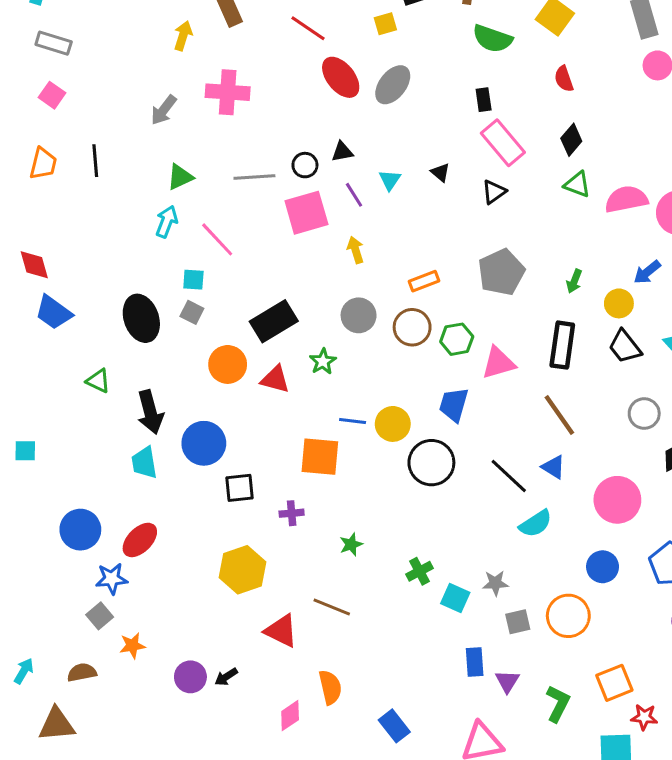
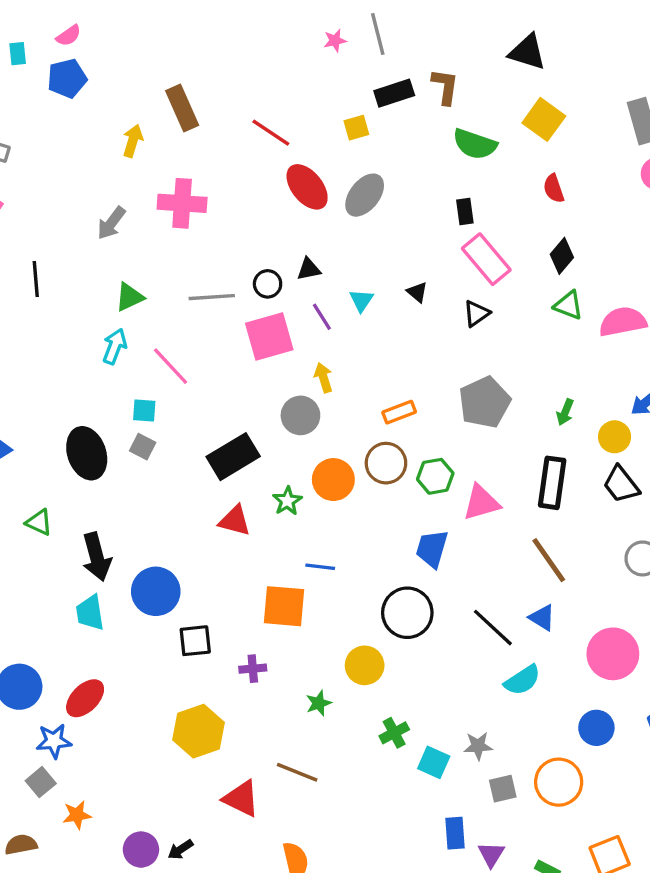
gray circle: (359, 315) -> (300, 415), moved
orange circle: (228, 364) -> (333, 480), moved
yellow circle: (393, 424) -> (365, 665), moved

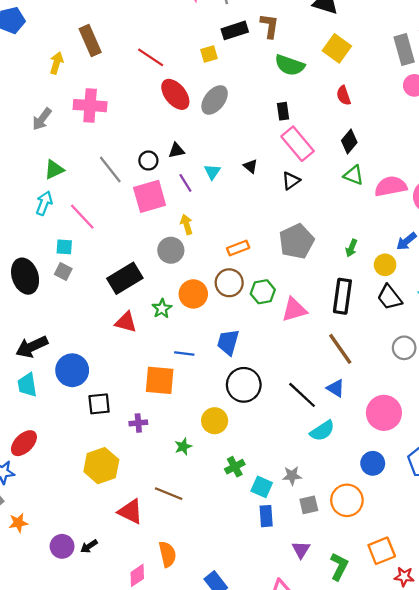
gray line: (212, 297) -> (110, 169), turned 56
blue trapezoid: (432, 549) -> (228, 342), moved
black arrow: (97, 557) -> (32, 347), turned 80
blue rectangle: (455, 833) -> (266, 516), moved

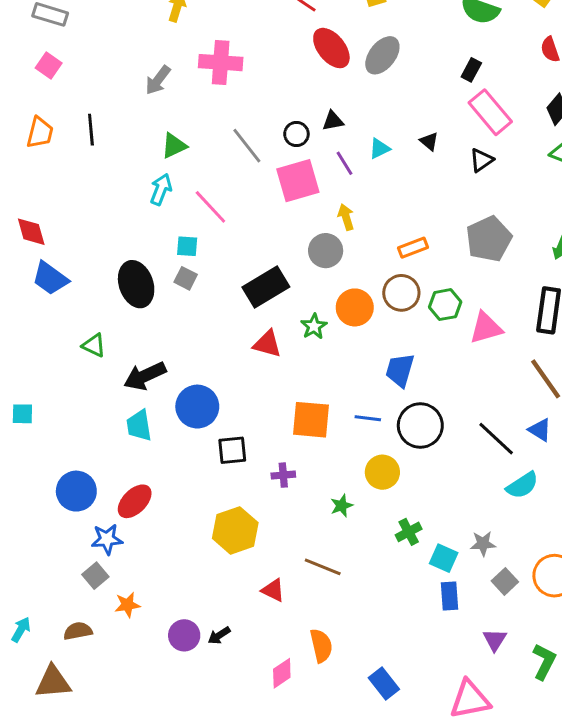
black rectangle: (283, 111) -> (471, 70), turned 36
cyan triangle: (212, 172) -> (379, 149), turned 30
blue line: (184, 353) -> (368, 418), moved
gray square: (309, 505) -> (505, 581), turned -30
red triangle: (130, 512) -> (273, 590), size x0.7

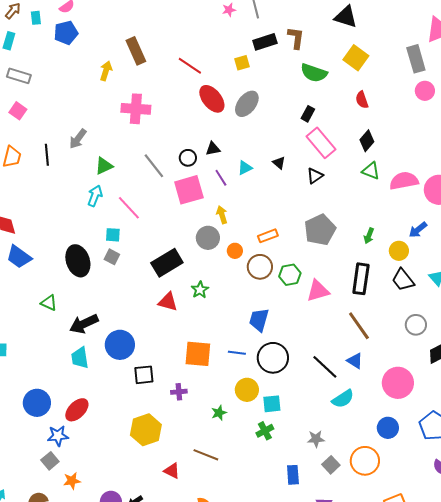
gray arrow: (158, 80) -> (78, 139), moved
orange circle: (355, 307) -> (235, 251), moved, size x0.6
cyan square: (444, 558) -> (272, 404), moved, turned -30

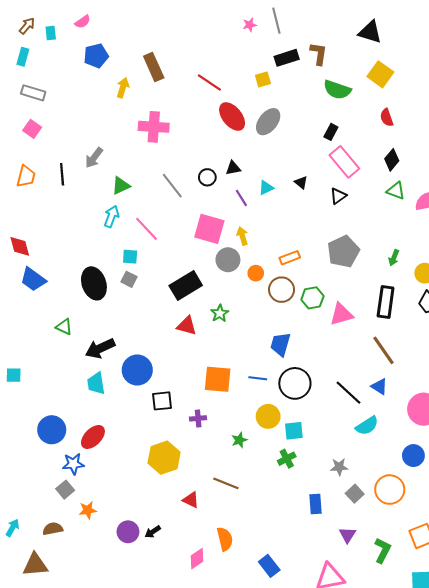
blue pentagon: (66, 33) -> (96, 56), moved
pink square: (189, 190) -> (209, 229), moved, turned 32

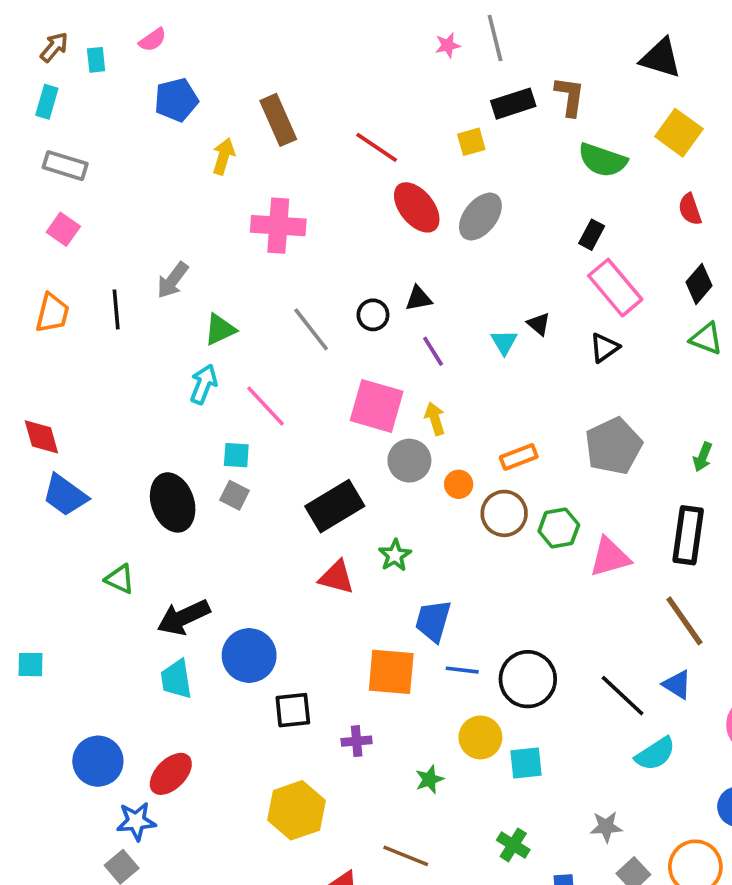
cyan triangle: (266, 188) -> (504, 342), moved, turned -35
blue trapezoid: (280, 344) -> (433, 621), moved
green cross: (287, 459) -> (513, 845), moved, turned -30

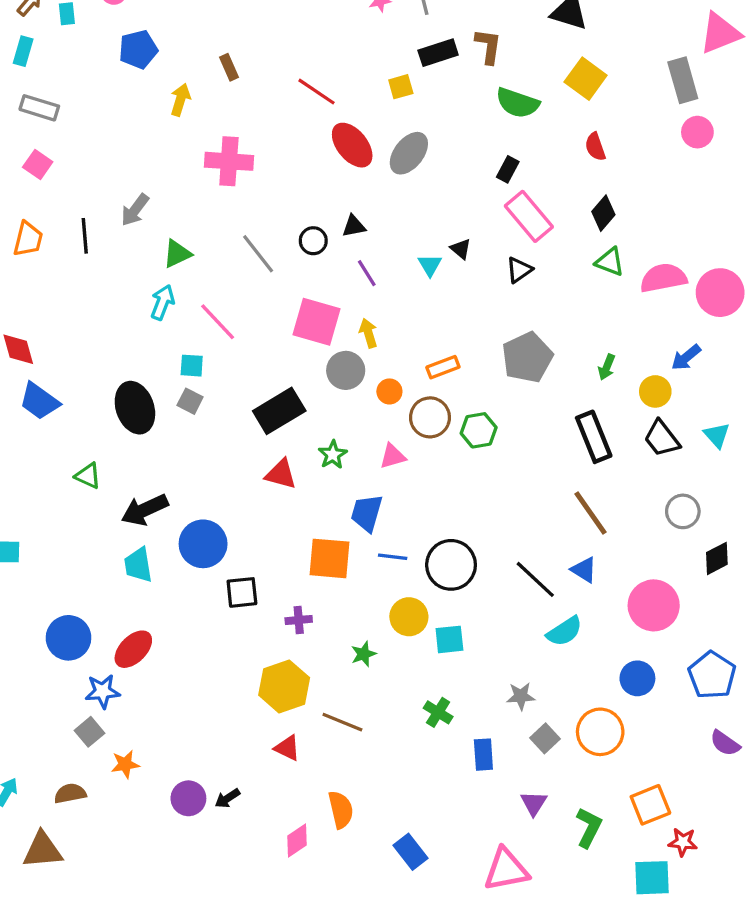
brown rectangle: (278, 120) -> (229, 67), size x0.6
black rectangle: (688, 535) -> (594, 437), turned -30
pink triangle: (610, 557) -> (393, 456), moved, size x0.7
yellow hexagon: (296, 810) -> (284, 686), moved

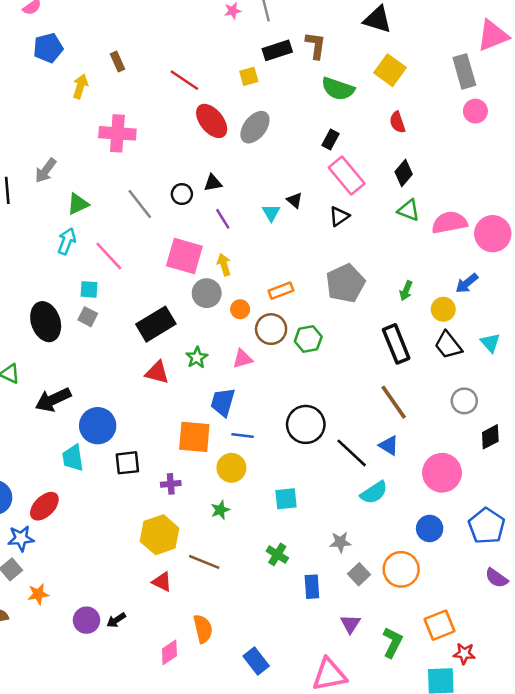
cyan trapezoid: (138, 565) -> (73, 458), moved
black circle: (451, 565) -> (306, 424), moved
yellow circle: (409, 617) -> (231, 468), moved

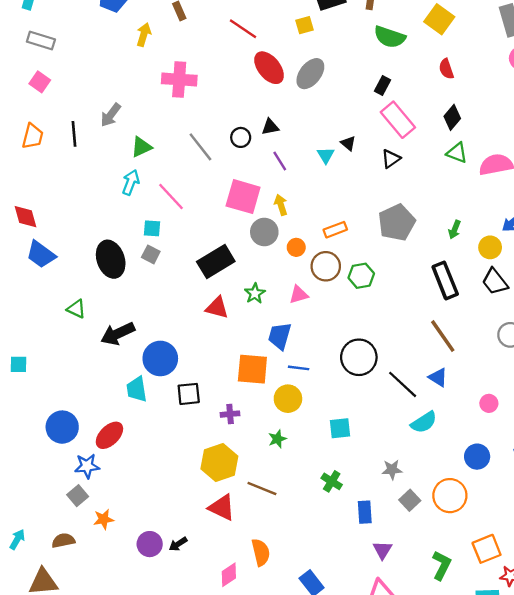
pink circle: (442, 473) -> (489, 403), size x0.5
red triangle: (162, 582) -> (222, 507), size x1.4
purple triangle: (350, 624) -> (383, 550), moved

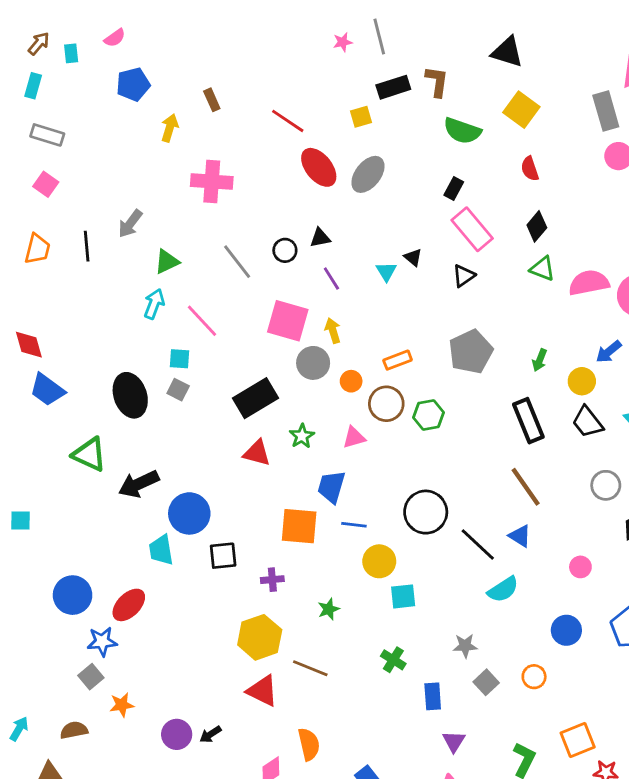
green triangle: (76, 309) -> (89, 454), size x1.5
yellow circle: (288, 399) -> (379, 561), moved
orange circle: (450, 496) -> (534, 677), size x0.6

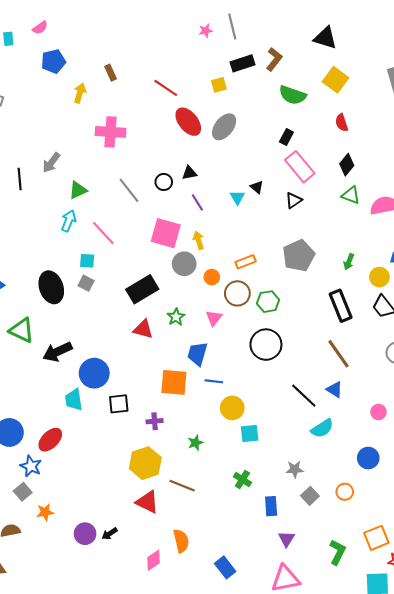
brown L-shape: (437, 82) -> (274, 59), turned 30
pink triangle: (354, 437) -> (214, 318), turned -36
black circle: (426, 512) -> (266, 345), moved
blue star: (102, 642) -> (31, 466), turned 30

